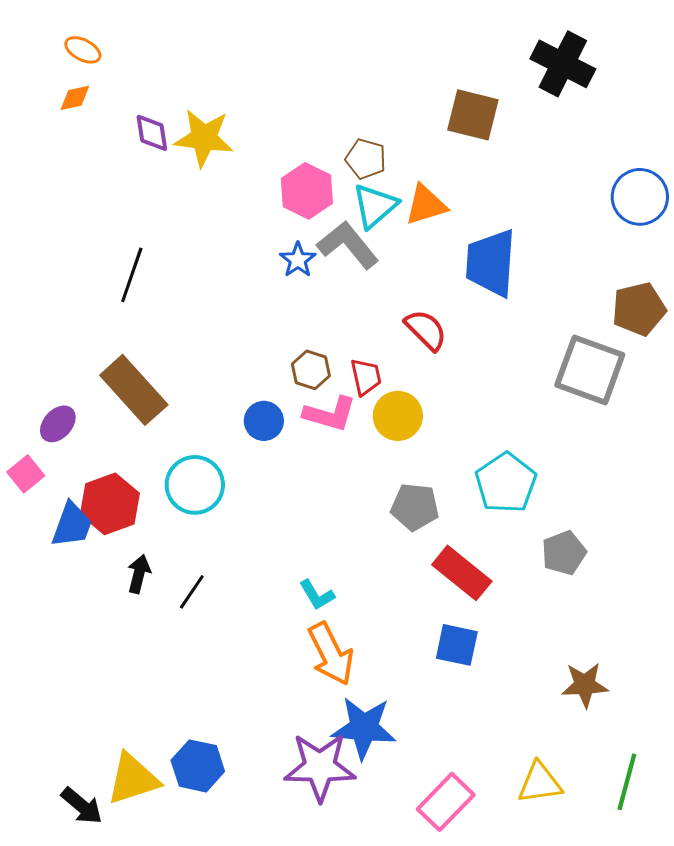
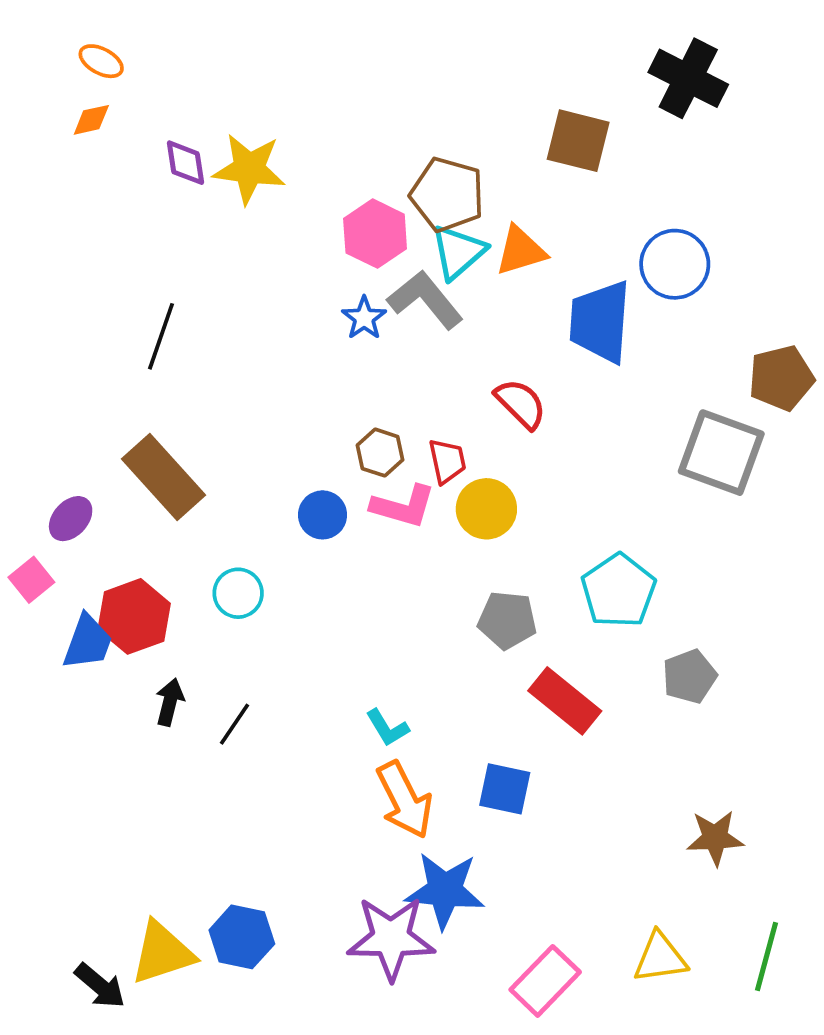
brown pentagon: (366, 159) -> (447, 194), size x1.5
blue circle: (640, 197) -> (675, 264), moved
cyan circle: (195, 485) -> (238, 593), size x0.7
blue square: (457, 645) -> (505, 789), moved

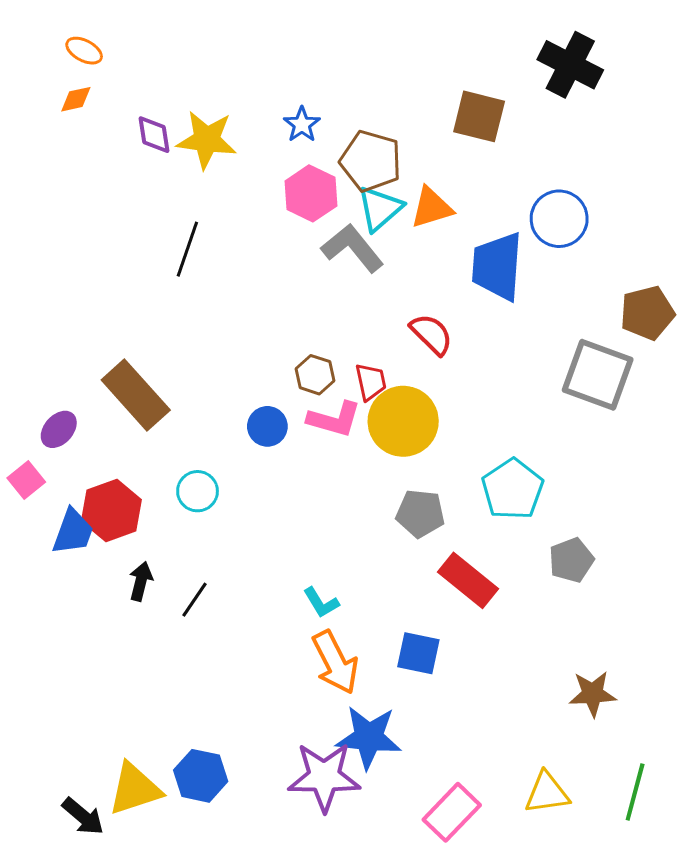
blue star: (364, 318) -> (302, 125), moved
black line: (161, 336) -> (187, 249), moved
yellow circle: (486, 509) -> (403, 421), size x1.4

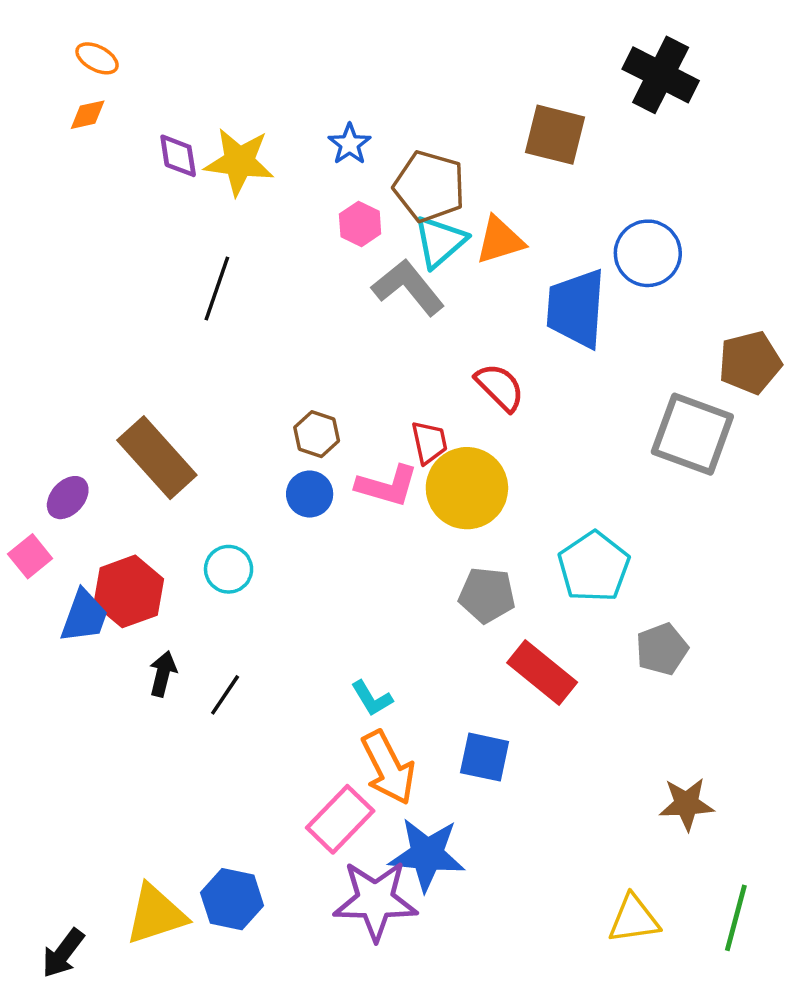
pink hexagon: (311, 193) -> (360, 224), size x0.7
brown hexagon: (315, 375) -> (317, 434), moved
pink rectangle: (452, 812) -> (340, 819), moved
black arrow: (83, 816) -> (63, 953), moved, turned 87

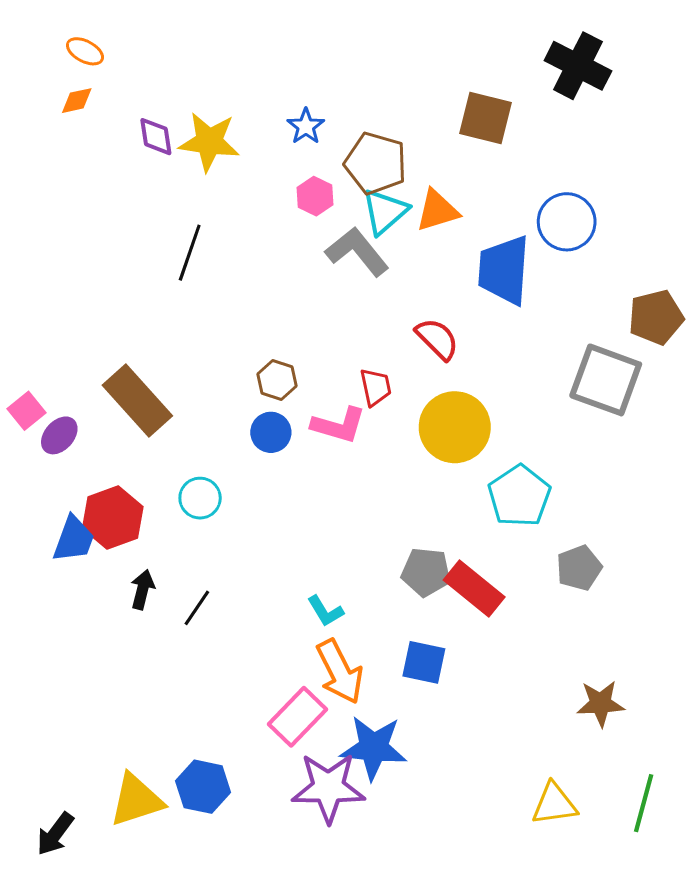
yellow circle: (467, 488) -> (455, 427), moved
pink square: (30, 556) -> (26, 411), moved
gray pentagon: (487, 595) -> (426, 572), moved

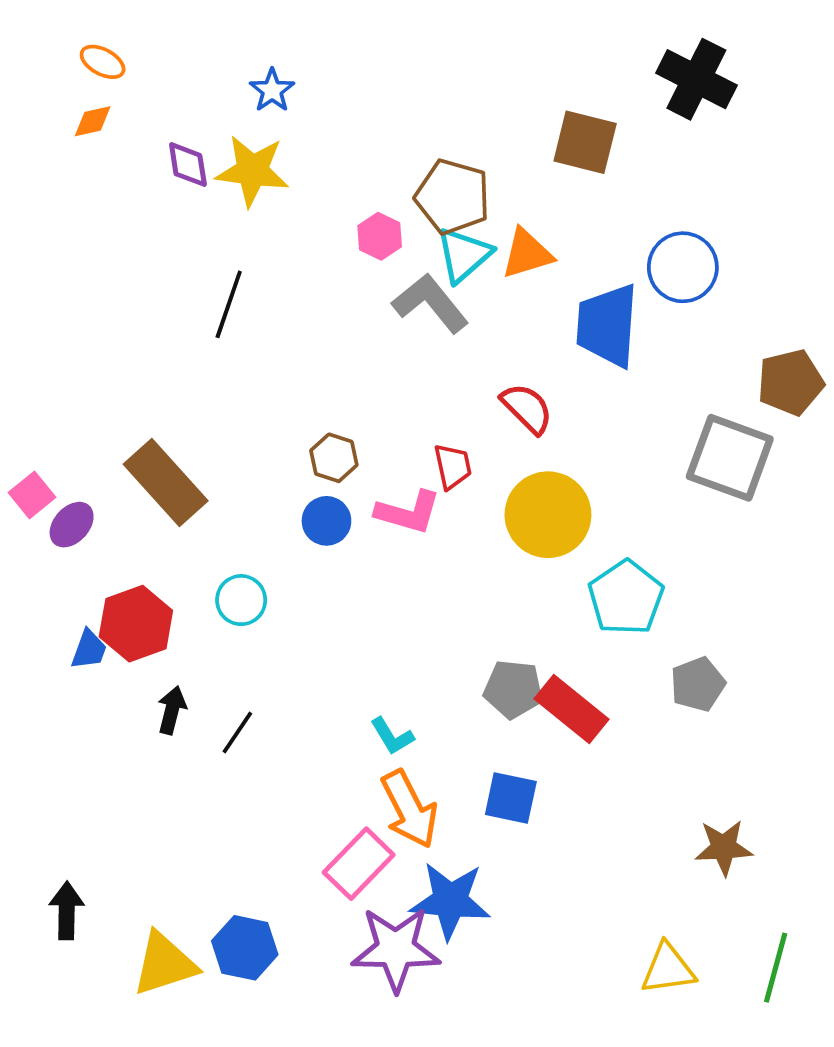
blue star: (306, 126) -> (272, 90), moved
blue trapezoid: (74, 539) -> (89, 650), size x0.7
black arrow: (55, 834) -> (67, 911), moved, turned 144

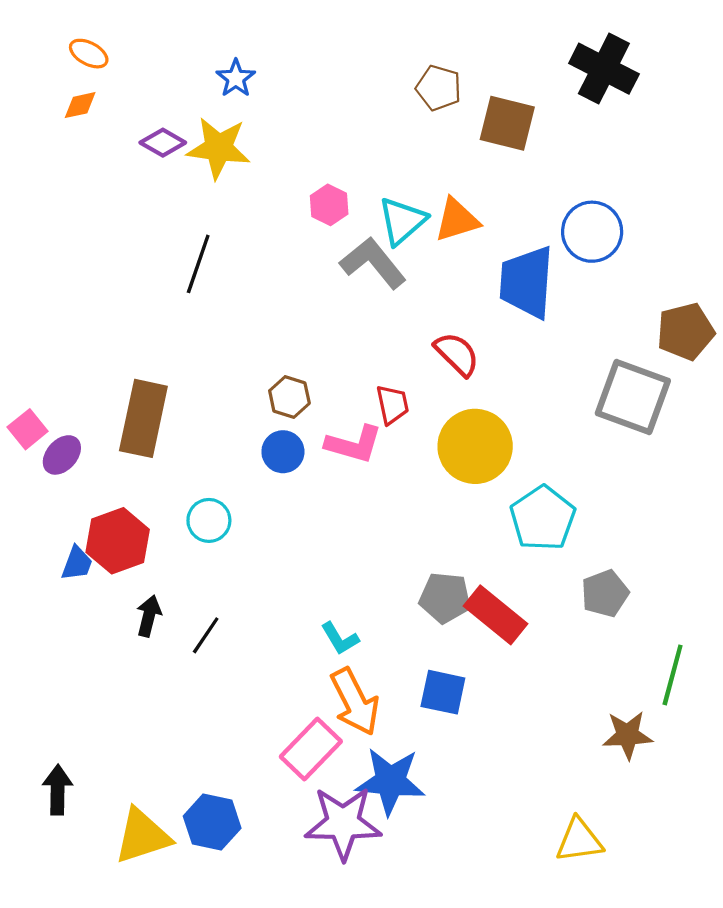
purple diamond: (188, 165) -> (163, 143), turned -51
brown pentagon: (453, 197) -> (439, 88), moved, size x0.7
brown rectangle: (166, 483) -> (143, 418), turned 54
green line: (776, 968) -> (673, 675), moved

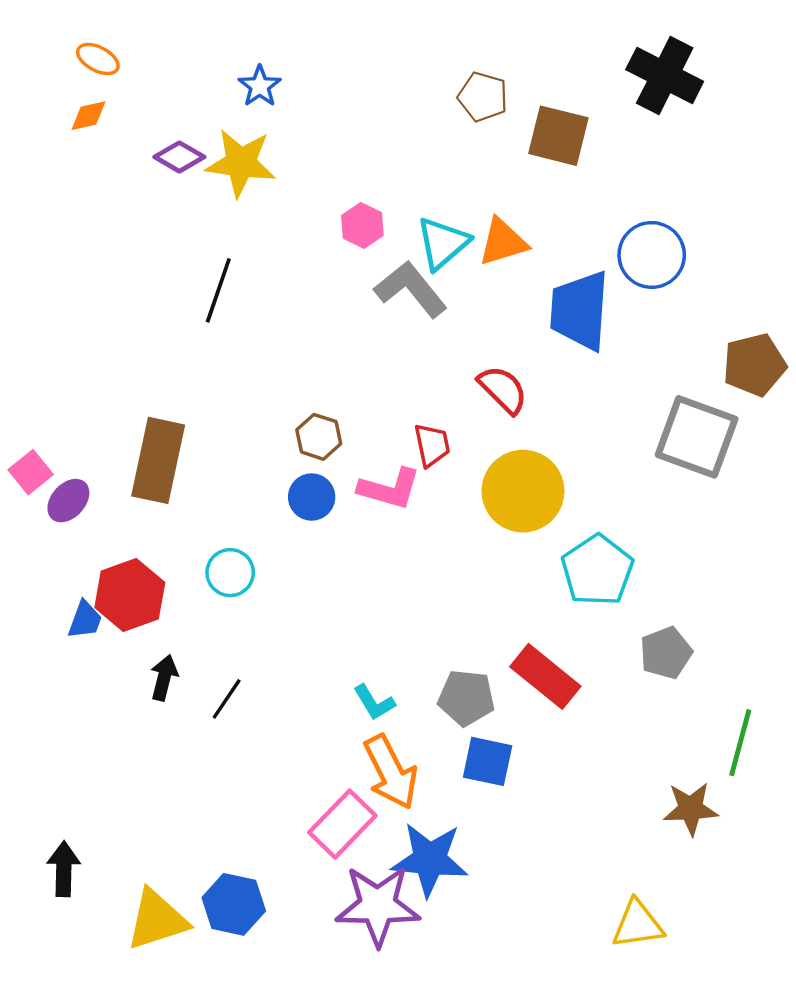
gray pentagon: (445, 598) -> (466, 698), moved

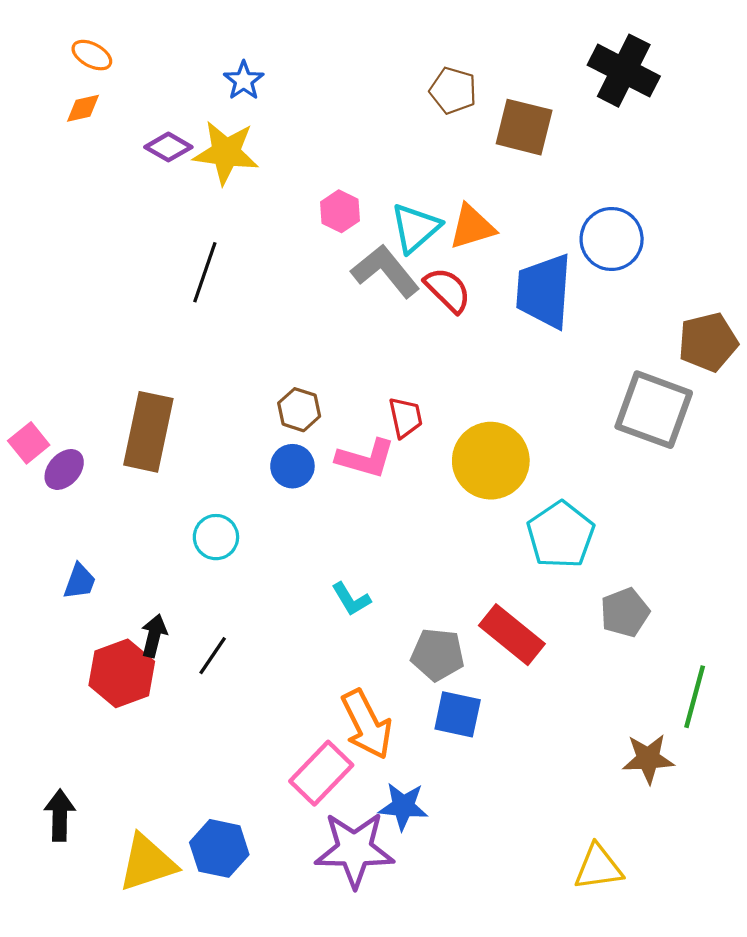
red semicircle: (503, 390) -> (448, 290), moved
red hexagon: (130, 595) -> (122, 673), moved
cyan L-shape: (374, 702) -> (351, 599), moved
blue star: (430, 859) -> (403, 806), size x0.7

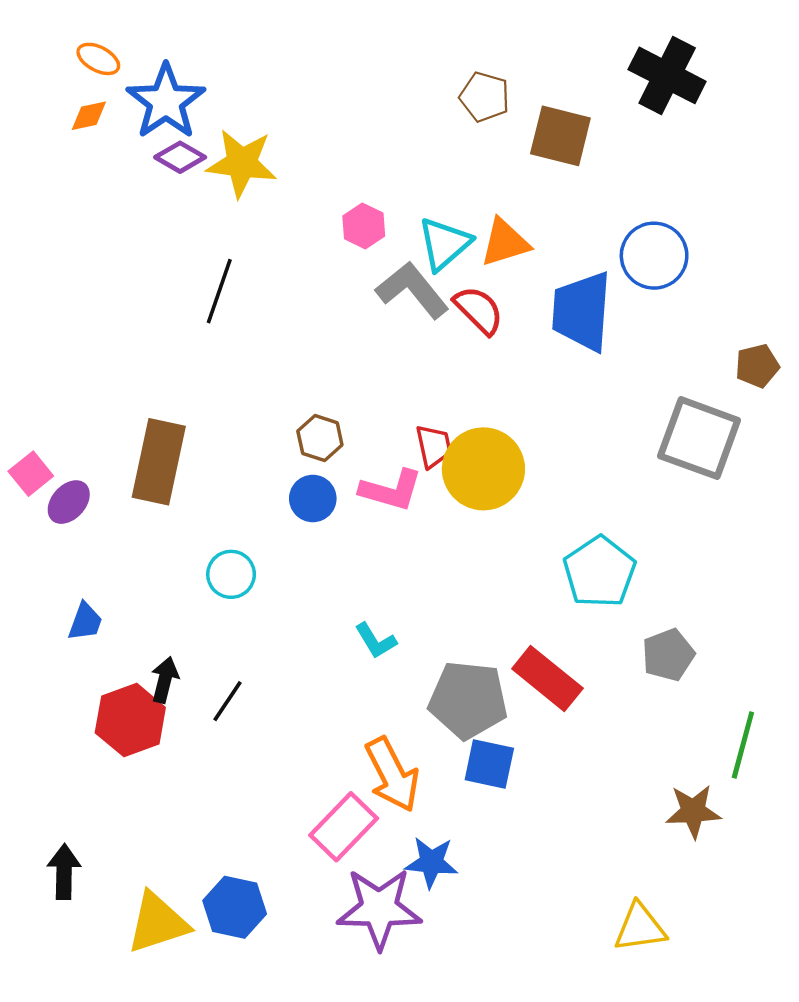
blue star: (244, 81) -> (166, 102), moved, size x1.8
brown pentagon: (708, 342) -> (757, 366), size x0.7
yellow circle: (491, 461) -> (483, 469), moved
gray pentagon: (438, 655) -> (468, 700), size x1.4

